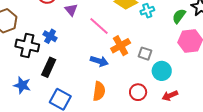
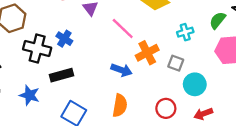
cyan cross: (147, 11) -> (185, 32), moved
black rectangle: (49, 67) -> (61, 75), turned 48

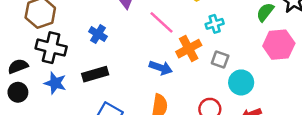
cyan cross: (185, 32) -> (215, 24), moved
black cross: (37, 49) -> (51, 48), moved
blue star: (29, 95) -> (55, 83), moved

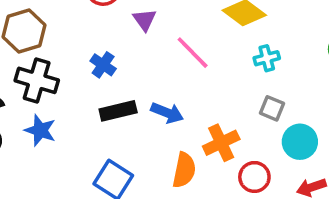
orange cross: (189, 49) -> (221, 143), moved
blue arrow: (161, 68) -> (167, 113), moved
black rectangle: (95, 74) -> (118, 111), moved

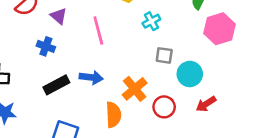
pink line: (193, 53) -> (98, 31), turned 44
blue cross: (103, 65) -> (46, 46), moved

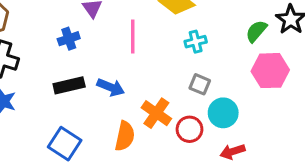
blue cross: (46, 46) -> (69, 39), turned 36
orange cross: (135, 89) -> (156, 113), turned -30
red circle: (164, 107) -> (190, 129), moved

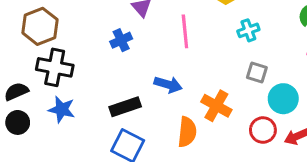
black rectangle: (69, 85) -> (125, 107), moved
red circle: (190, 129) -> (263, 130), moved

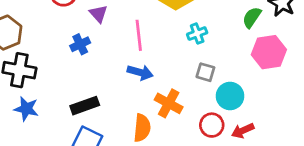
blue arrow: (168, 85) -> (140, 72), moved

